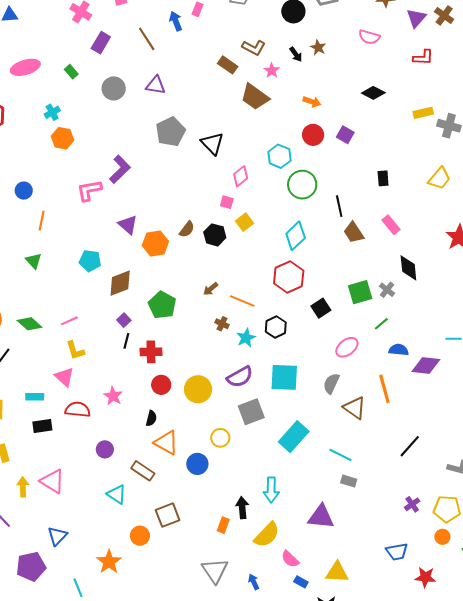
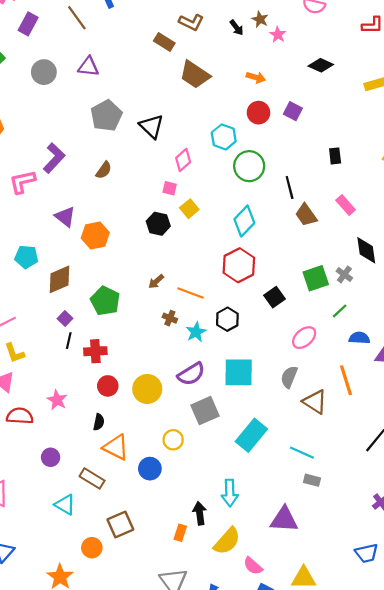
pink star: (272, 71) -> (278, 35), moved
brown semicircle: (187, 229) -> (104, 170), moved

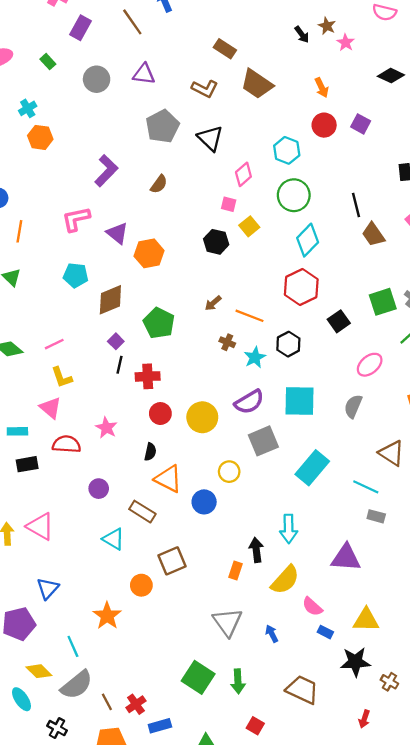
brown L-shape: (191, 22) -> (205, 89), moved
orange arrow: (256, 77) -> (322, 88), turned 48
green circle: (249, 166) -> (294, 195), moved
pink L-shape: (22, 182) -> (76, 219), moved
brown triangle: (315, 402) -> (392, 453), moved

